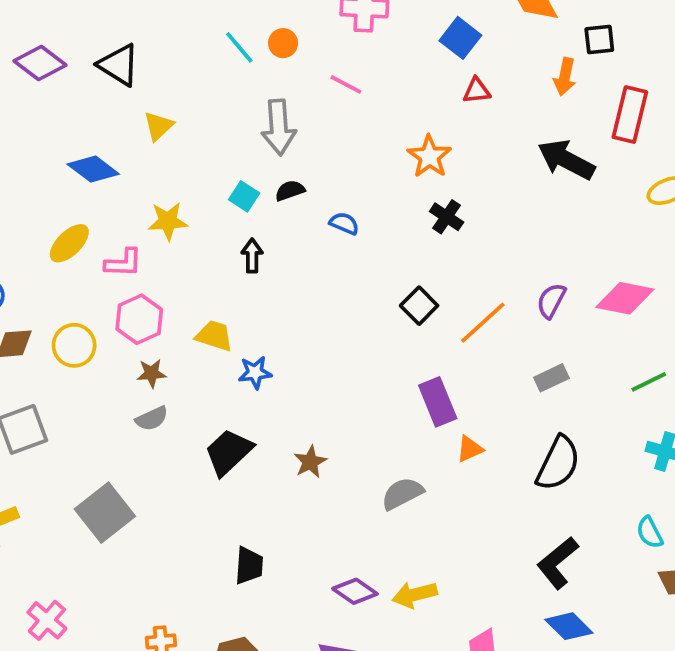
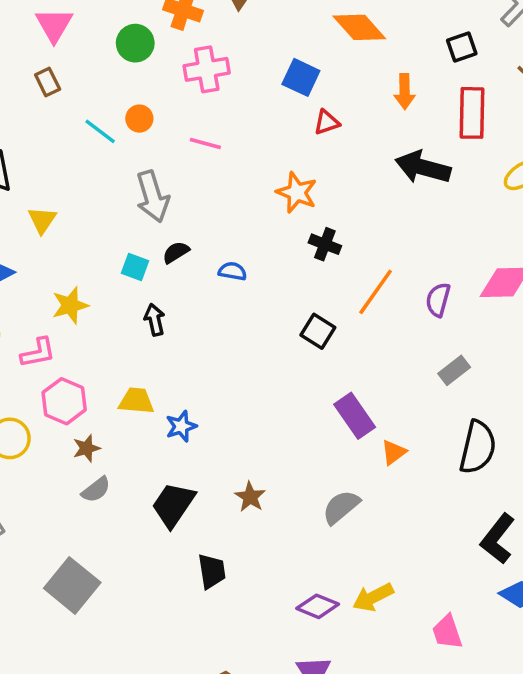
black square: (599, 39) -> (462, 47), moved
orange line: (483, 323) -> (376, 292), moved
black trapezoid: (249, 565) -> (212, 571), moved

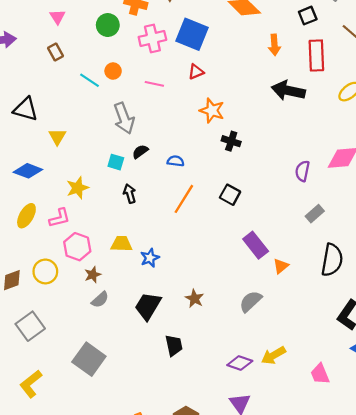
pink triangle: (54, 25) -> (57, 17), size x0.7
blue square: (301, 77) -> (192, 34), moved, size x1.4
red triangle: (327, 122) -> (196, 72), moved
orange line: (376, 292) -> (184, 199), moved

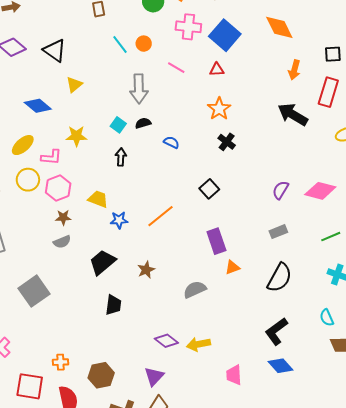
orange line: (184, 199) -> (161, 216), moved
yellow circle: (45, 271) -> (28, 180), moved

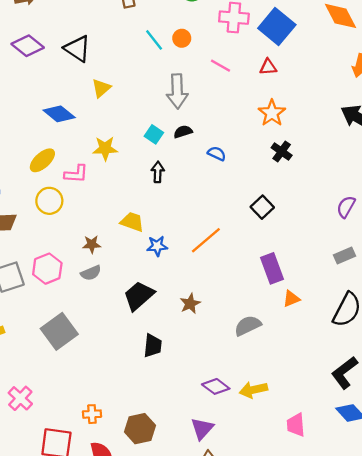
pink hexagon: (58, 188) -> (47, 269), moved

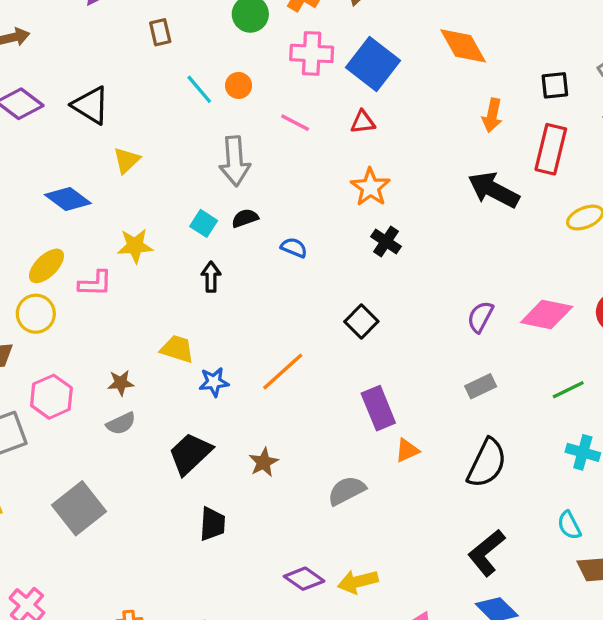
yellow circle: (49, 201) -> (36, 314), moved
pink hexagon: (47, 269) -> (51, 397), moved

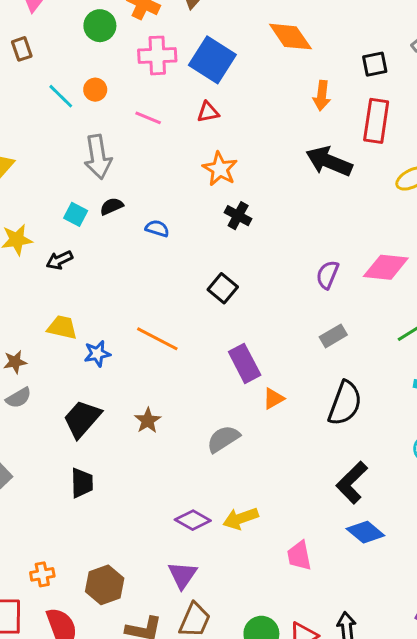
black arrow: (211, 277) -> (59, 260), moved, turned -110
orange line: (283, 371) -> (157, 339), turned 75
black trapezoid: (212, 524) -> (82, 483), moved

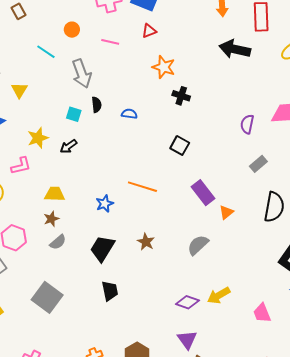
cyan line: (61, 96) -> (46, 52), moved
black semicircle: (112, 206) -> (97, 105), turned 119
yellow trapezoid: (62, 327) -> (55, 194), moved

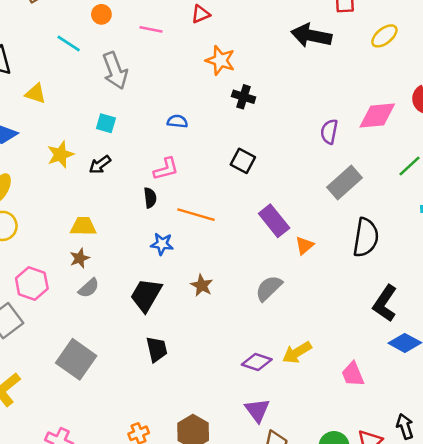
yellow triangle: (19, 90) -> (36, 94), turned -42
black semicircle: (97, 105) -> (150, 198), moved
gray rectangle: (258, 164) -> (344, 182), size x1.5
pink L-shape: (21, 166) -> (166, 169), moved
blue star: (105, 204) -> (162, 244), moved, turned 30

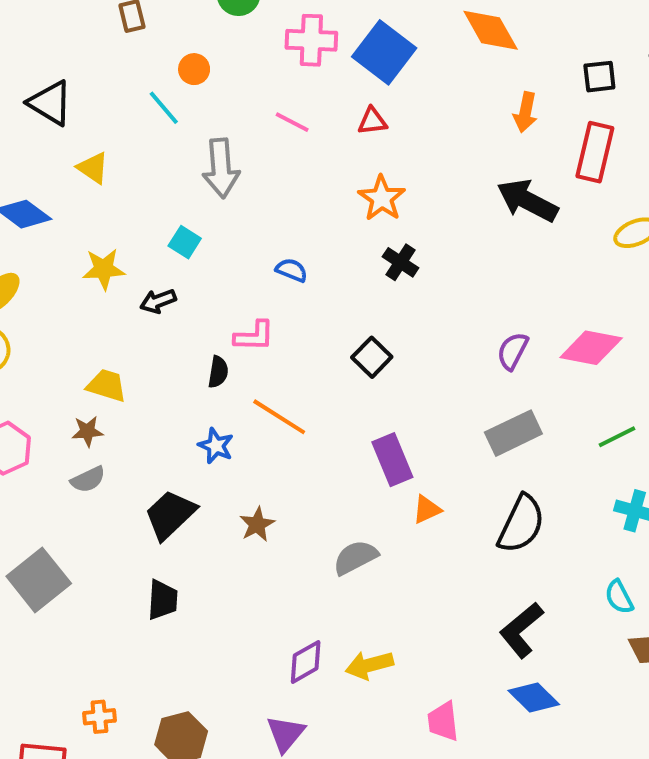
orange circle: (101, 14) -> (194, 69), moved
purple diamond: (257, 362) -> (306, 662), turned -64

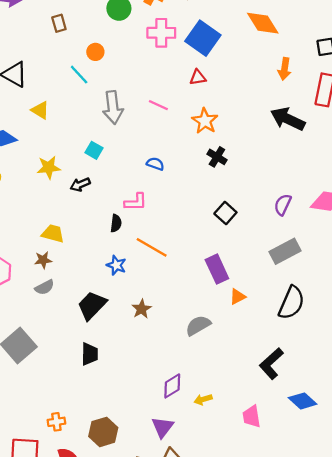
pink line: (292, 122) -> (158, 105), moved
black square: (372, 357) -> (225, 213), moved
black L-shape: (521, 630) -> (271, 364), moved
yellow arrow: (369, 665) -> (203, 399), moved, size x0.7

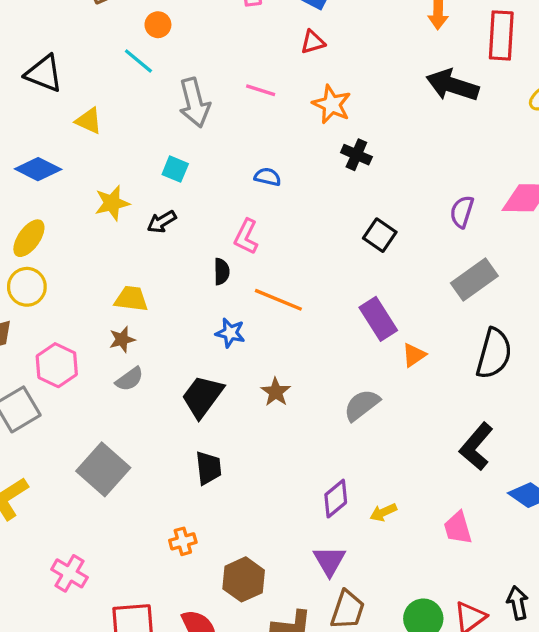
pink L-shape: (136, 202) -> (246, 237), turned 125
orange cross: (56, 422) -> (183, 541), moved

